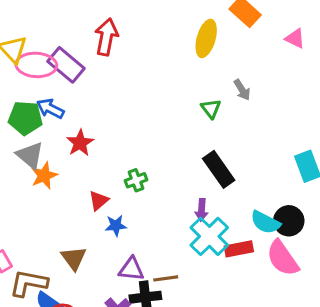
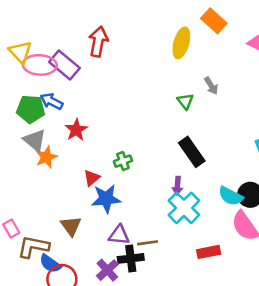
blue star: (116, 225) -> (106, 199), size x1.6
red rectangle: (239, 249) -> (209, 252), moved

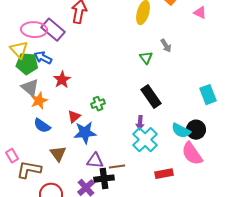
yellow triangle: (20, 52) -> (19, 50), moved
blue semicircle: (50, 264) -> (42, 126), moved

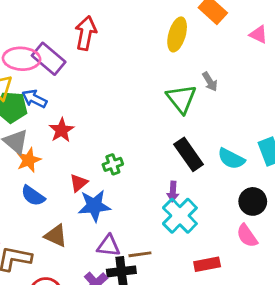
green triangle: (146, 58) -> (181, 99), size x1.6
cyan semicircle: (181, 131) -> (231, 159), moved
brown triangle: (58, 154) -> (56, 236), turned -30
pink semicircle: (192, 154) -> (247, 236), size x0.7

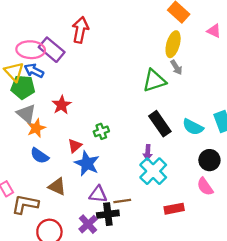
yellow ellipse: (177, 34) -> (173, 44), moved
blue arrow: (34, 99) -> (34, 71), moved
green triangle: (181, 99) -> (154, 81), turned 50
blue star: (94, 206) -> (87, 163), turned 30

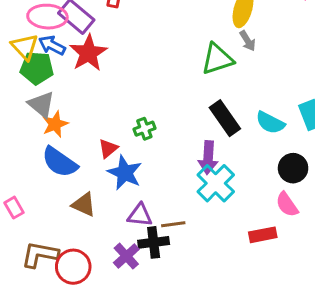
red star: (62, 105) -> (88, 53), moved, size x1.4
purple arrow: (148, 152) -> (208, 158), size x1.5
blue semicircle: (39, 156) -> (60, 162), size x1.4
brown L-shape: (25, 204) -> (40, 255), moved
red rectangle: (174, 209) -> (263, 235), moved

